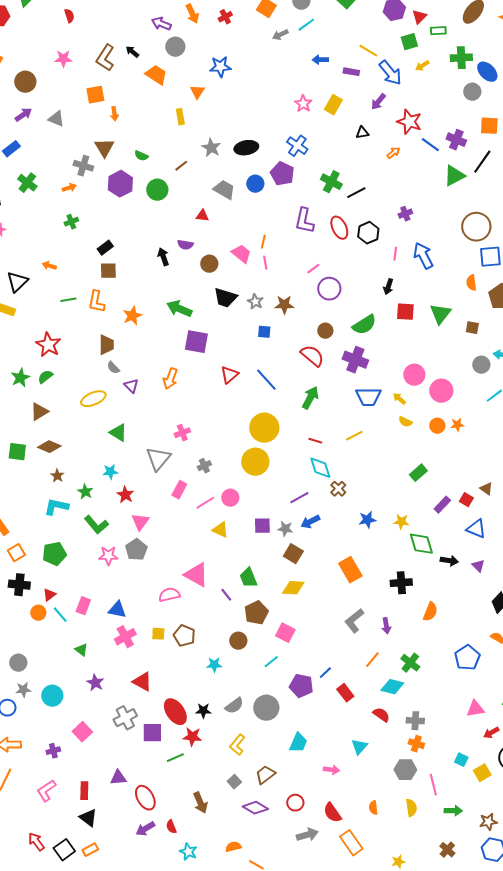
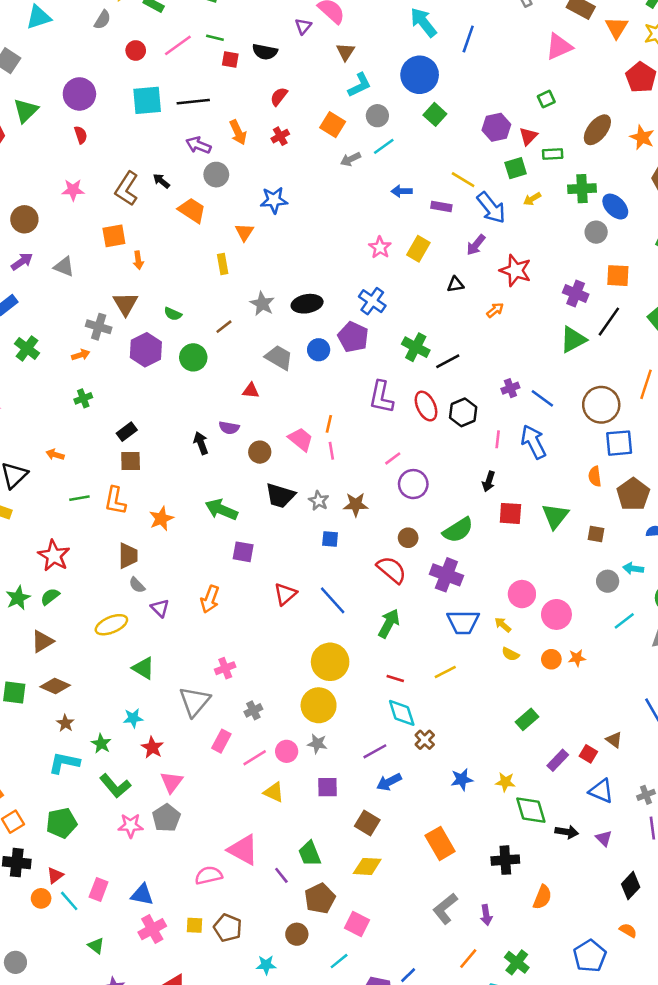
blue line: (430, 145) -> (542, 398), moved
purple square: (196, 342) -> (243, 552), size x0.7
gray star: (285, 529) -> (317, 744), moved

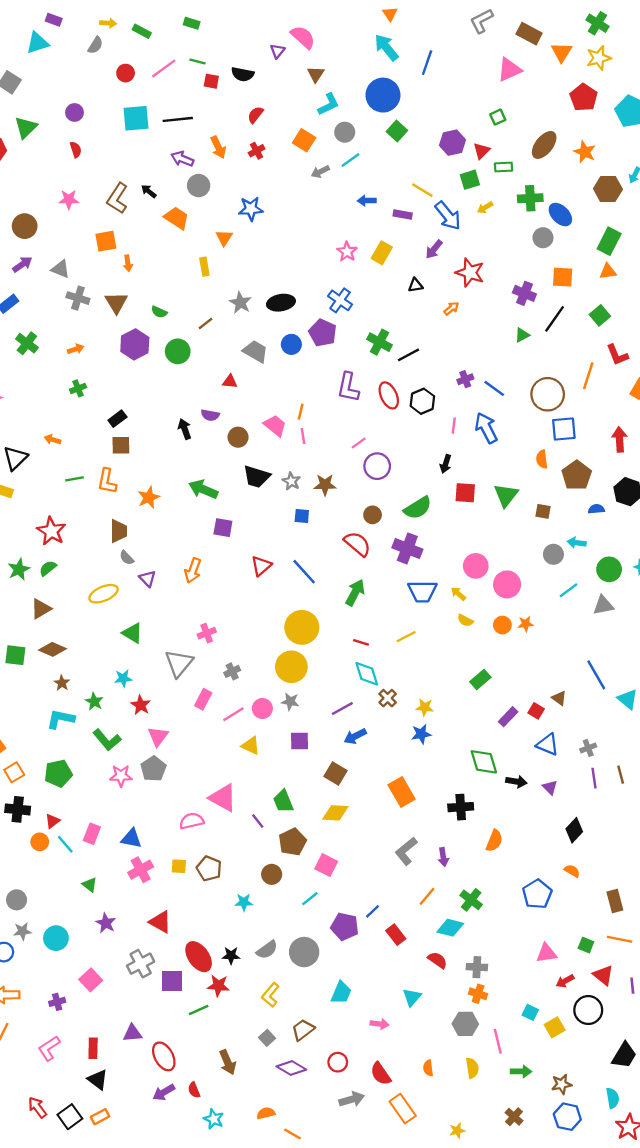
purple circle: (79, 94) -> (75, 112), size x0.6
gray cross: (99, 327) -> (78, 298), moved
green triangle: (573, 340) -> (522, 335), size x0.6
yellow star: (505, 782) -> (425, 707), moved

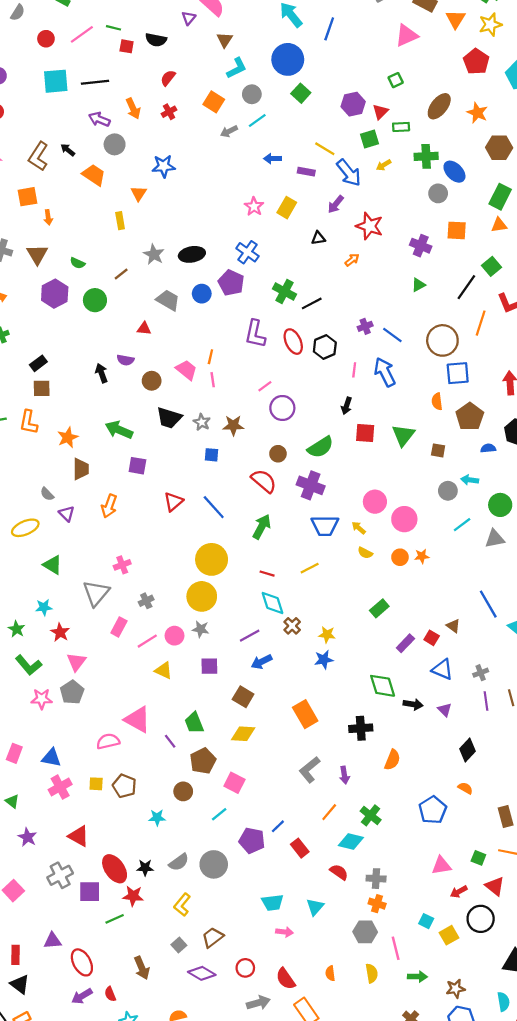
black line: (555, 319) -> (466, 287), moved
brown trapezoid: (119, 531) -> (81, 469), moved
cyan trapezoid: (341, 993) -> (273, 903), moved, turned 60

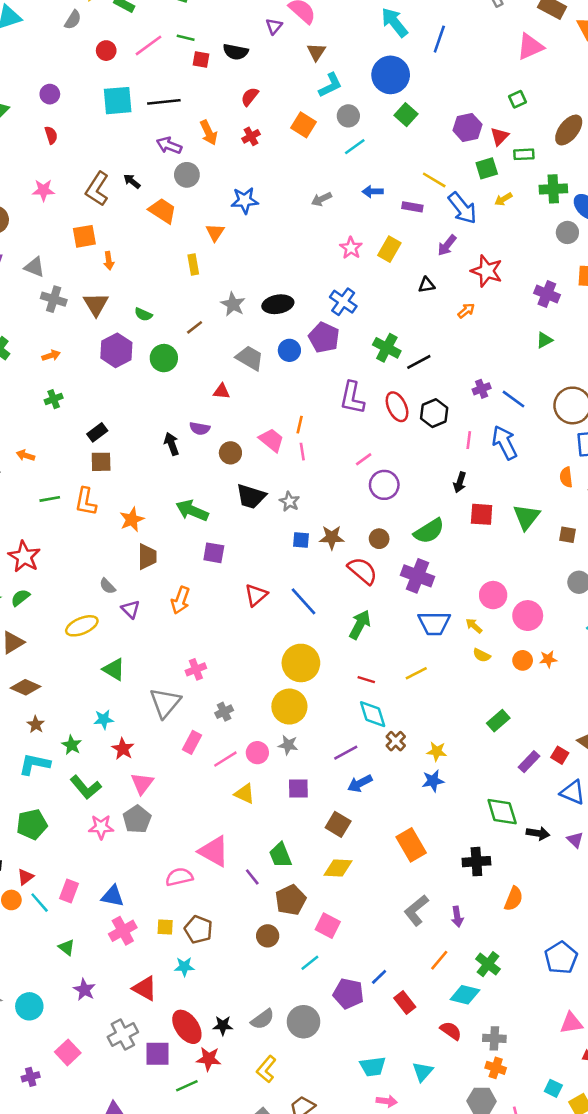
gray arrow: (229, 131) -> (321, 199), moved
brown star: (233, 425) -> (332, 537), moved
cyan star: (157, 818) -> (184, 967), moved

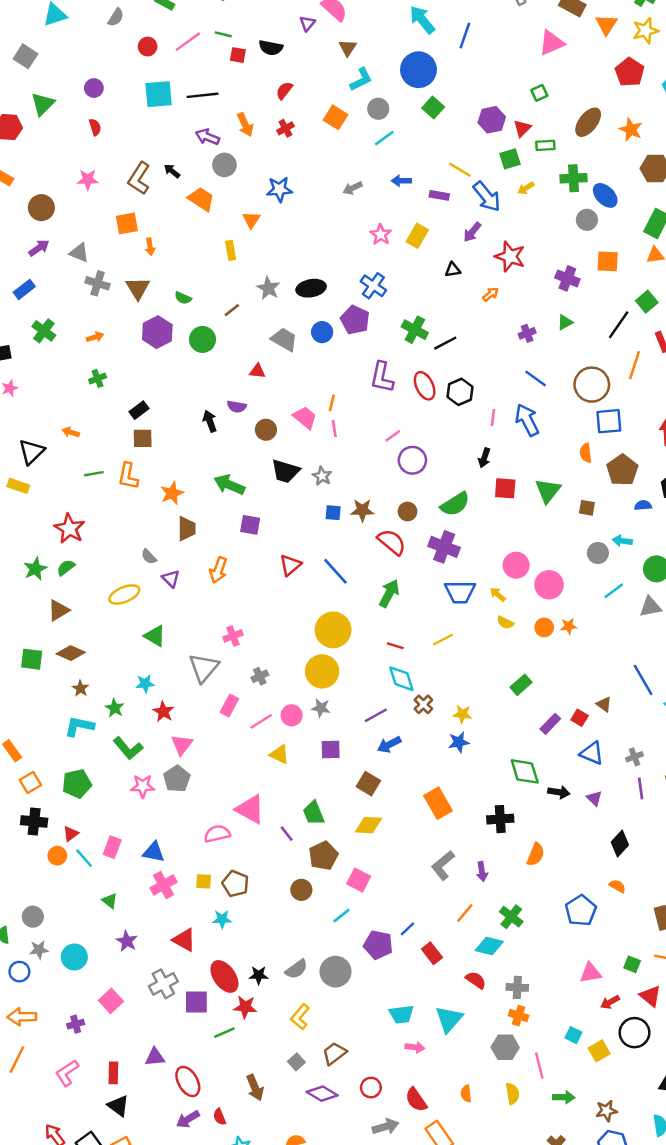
purple cross: (482, 389) -> (527, 333), moved
cyan triangle: (423, 1072) -> (449, 1019), size x1.4

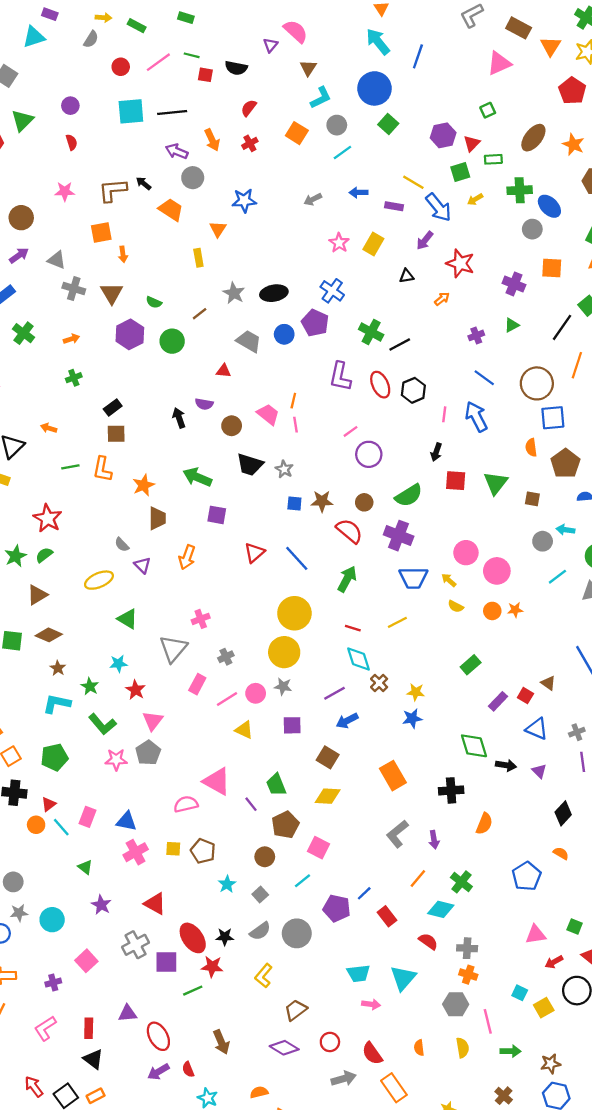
brown L-shape: (139, 178) -> (113, 190), turned 52
cyan star: (222, 919) -> (227, 884), moved, turned -30
gray square: (296, 1062) -> (260, 895), moved

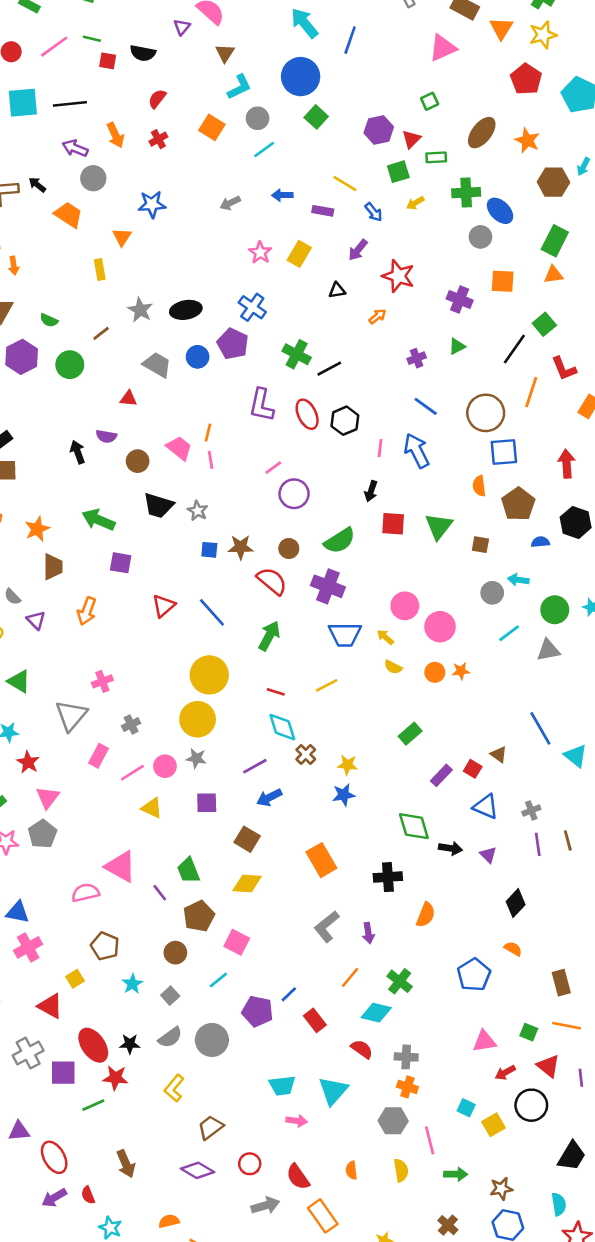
blue arrow: (439, 207) -> (374, 212), size x0.6
yellow square: (173, 849) -> (75, 979), moved, turned -35

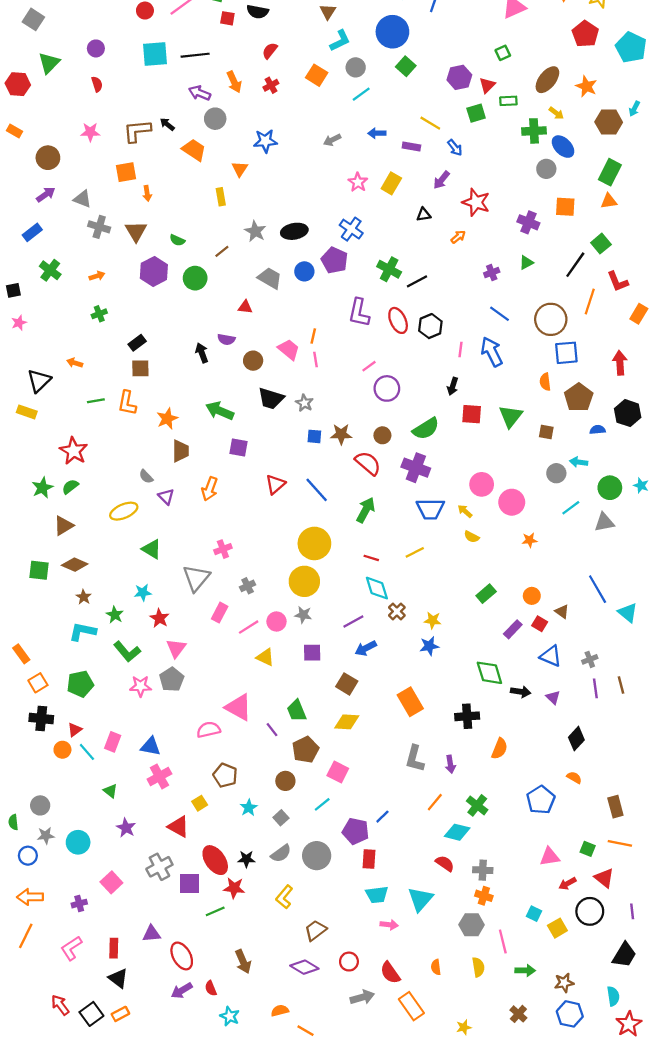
yellow arrow: (415, 203) -> (556, 113), moved, turned -112
orange circle: (435, 672) -> (532, 596), moved
gray L-shape: (327, 927) -> (415, 759), turned -36
red rectangle: (315, 1020) -> (369, 859), moved, turned 42
purple line: (581, 1078) -> (632, 911), moved

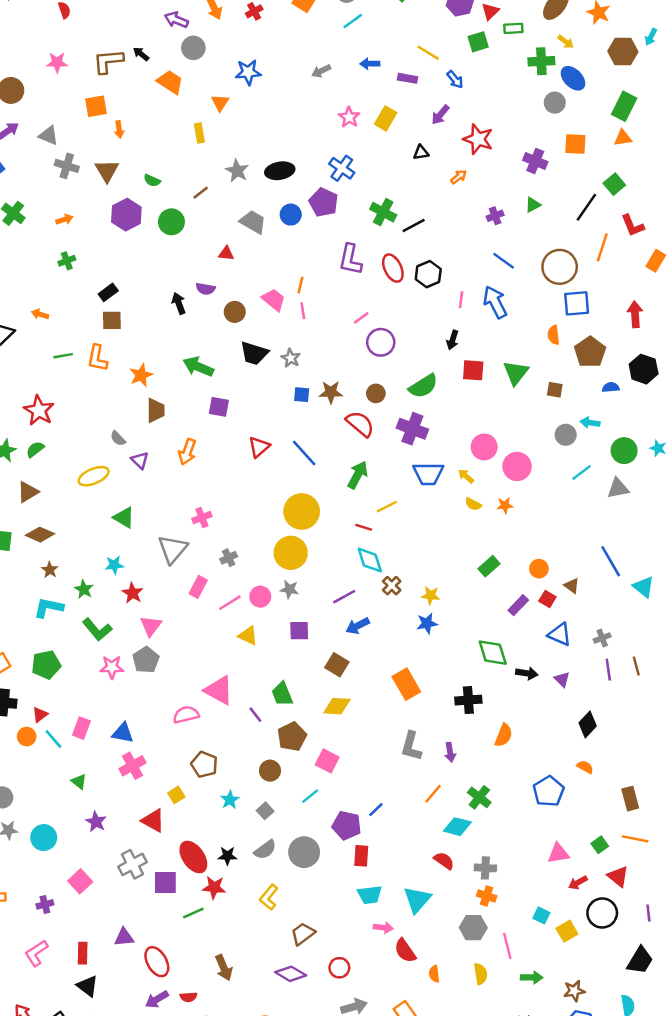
orange star: (530, 540) -> (505, 505), moved
yellow line: (415, 552) -> (387, 507), moved
green square: (588, 849) -> (600, 845), turned 32
red semicircle: (390, 973) -> (405, 951), moved
red semicircle: (211, 988) -> (188, 997), turned -72

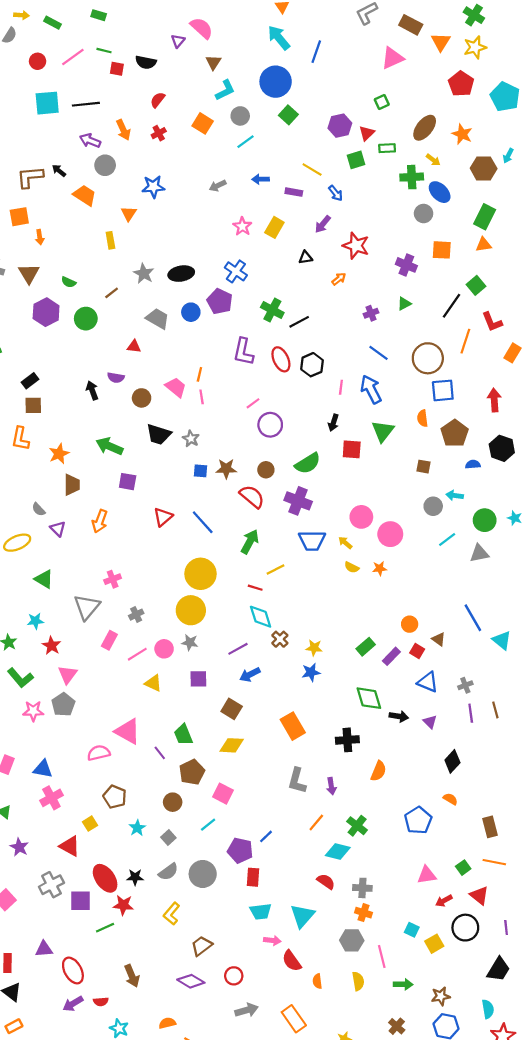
green triangle: (516, 373) -> (383, 431), moved
green rectangle: (489, 566) -> (366, 647), moved

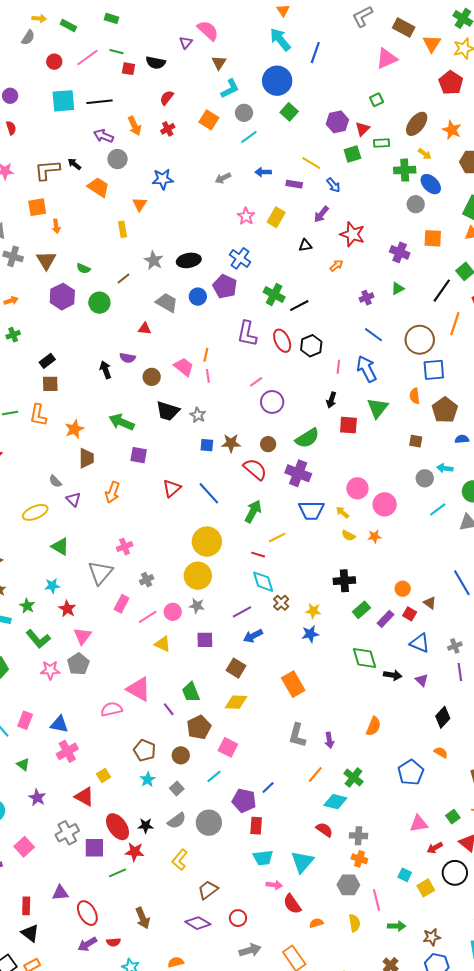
black cross: (347, 740) -> (344, 581), moved
brown pentagon: (115, 797) -> (145, 750), moved
orange semicircle: (317, 981) -> (316, 923), turned 80

